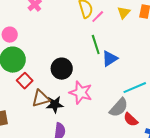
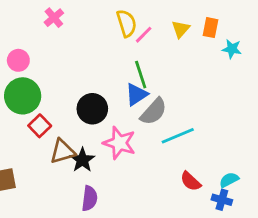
blue triangle: (110, 59) -> (136, 94), moved
cyan line: (135, 88) -> (178, 136), moved
black star: (55, 105) -> (82, 160), turned -30
gray semicircle: (119, 108) -> (154, 112), moved

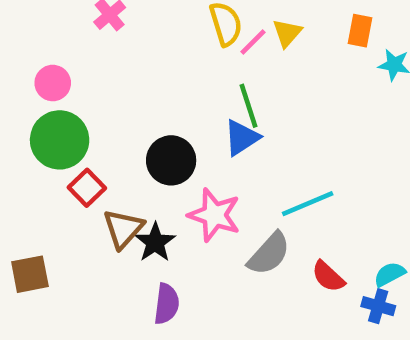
yellow triangle: (181, 29) -> (287, 33), moved
gray semicircle: (154, 112) -> (269, 254), moved
brown triangle: (62, 151) -> (123, 229), turned -32

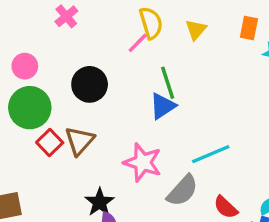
pink line: (253, 42) -> (138, 43), moved
black circle: (171, 160) -> (90, 84), moved
brown triangle: (123, 229) -> (80, 141), moved
black star: (155, 242) -> (100, 202), moved

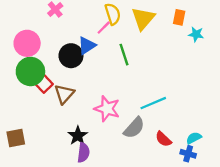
yellow triangle: (196, 30) -> (143, 19), size x1.6
pink circle: (25, 66) -> (27, 43), size x1.5
blue triangle: (163, 106) -> (87, 46), moved
red square: (50, 142) -> (44, 84), moved

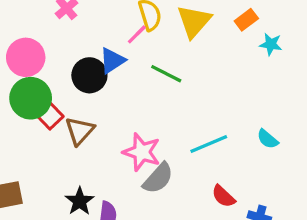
orange rectangle: (179, 17) -> (246, 20), turned 42
green line: (124, 55) -> (166, 74), turned -45
gray semicircle: (134, 128) -> (158, 178), moved
black star: (78, 136) -> (80, 201), moved
cyan semicircle: (194, 138) -> (268, 139), moved, turned -112

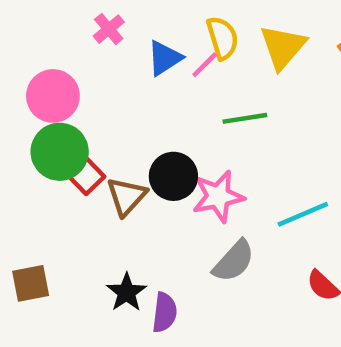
blue triangle: (112, 61) -> (165, 58), moved
green line: (166, 74) -> (245, 118), turned -36
black circle: (89, 75) -> (173, 176), moved
pink star: (142, 152) -> (218, 196), moved, turned -30

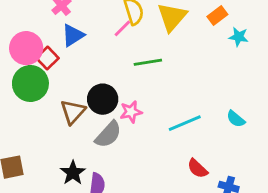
blue triangle: (165, 58) -> (73, 35), moved
red square: (86, 176) -> (47, 58), moved
pink star: (218, 196) -> (131, 112), size x0.7
gray semicircle: (234, 261) -> (108, 134), moved

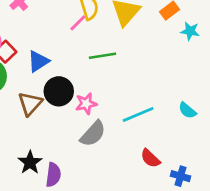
blue triangle: (73, 35) -> (38, 61), moved
gray semicircle: (108, 134) -> (93, 134), moved

